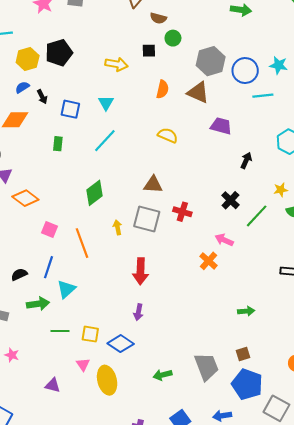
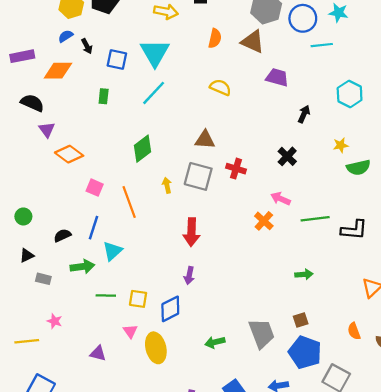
cyan triangle: (106, 103) -> (155, 53), size x1.8
green line: (257, 216) -> (315, 219), moved, turned 40
blue diamond: (121, 344) -> (170, 309), turned -60

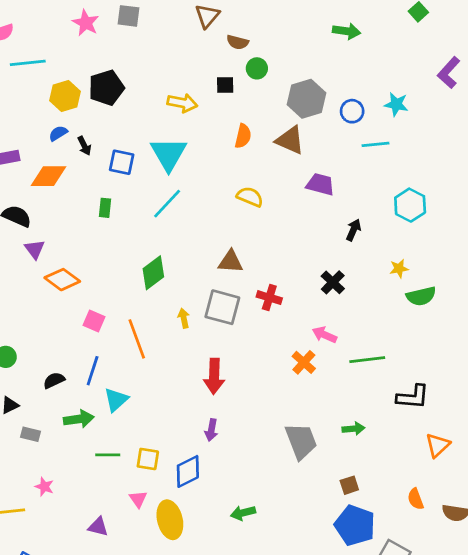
blue circle: (303, 18) -> (352, 111), size x0.7
black L-shape: (354, 230) -> (413, 397), moved
gray trapezoid: (262, 333) -> (301, 441), moved

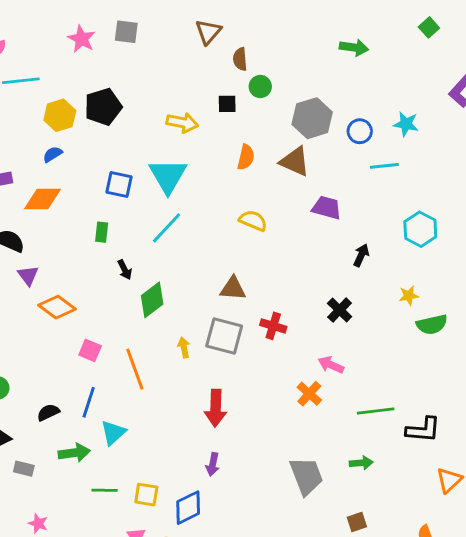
brown semicircle: (238, 42) -> (240, 59), turned 70
black arrow: (84, 146) -> (125, 270), moved
green line: (367, 360) -> (376, 411), moved

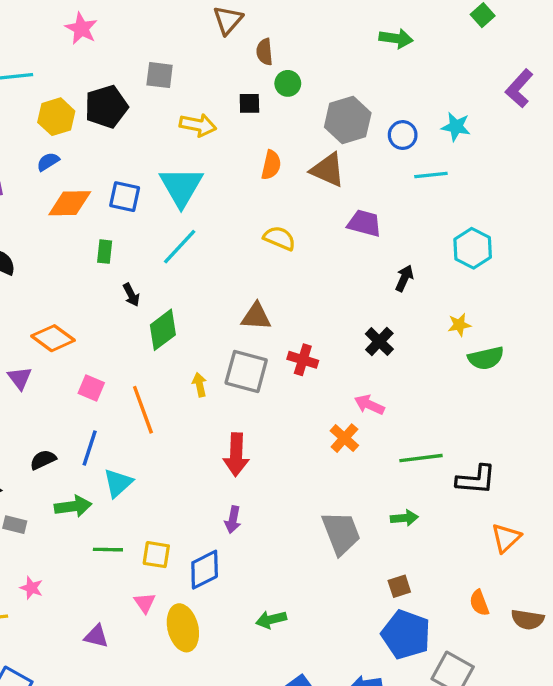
gray square: (126, 32) -> (160, 75), moved
orange diamond: (43, 199) -> (70, 203), moved
purple triangle: (28, 275) -> (20, 378), moved

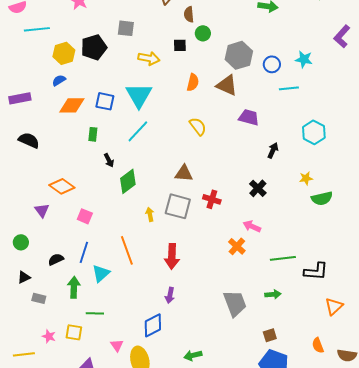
yellow semicircle: (279, 238) -> (198, 126), turned 30
orange line: (143, 410) -> (127, 250), moved
green arrow: (73, 506) -> (74, 287), turned -80
yellow square: (156, 555) -> (74, 332), moved

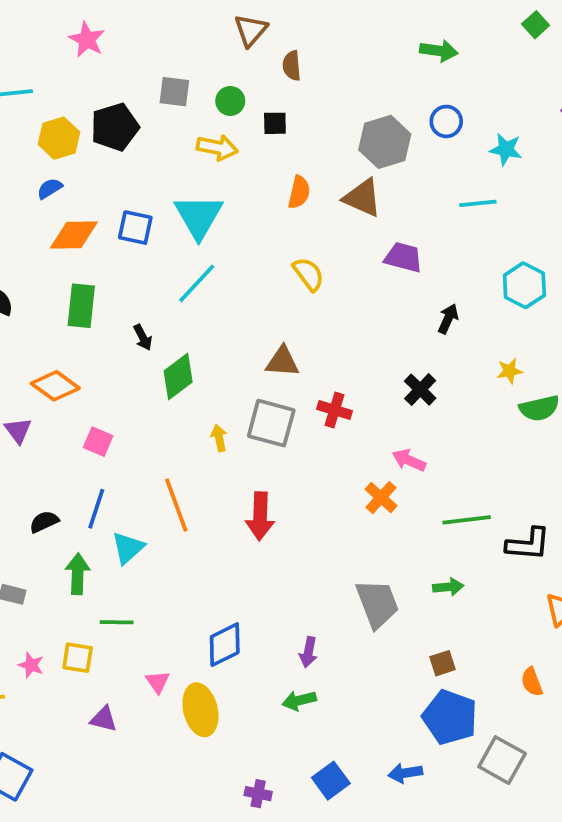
green circle: (203, 33) -> (230, 101), moved
blue circle: (272, 64) -> (446, 121), moved
green rectangle: (93, 134) -> (81, 306), moved, size x1.6
purple arrow: (170, 295) -> (308, 652), moved

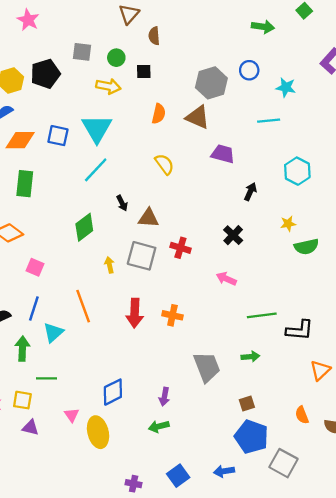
green arrow: (439, 51) -> (263, 27), moved
black arrow: (143, 337) -> (122, 203), moved
orange cross: (381, 498) -> (172, 315), moved, turned -30
purple triangle: (104, 719) -> (30, 428), moved

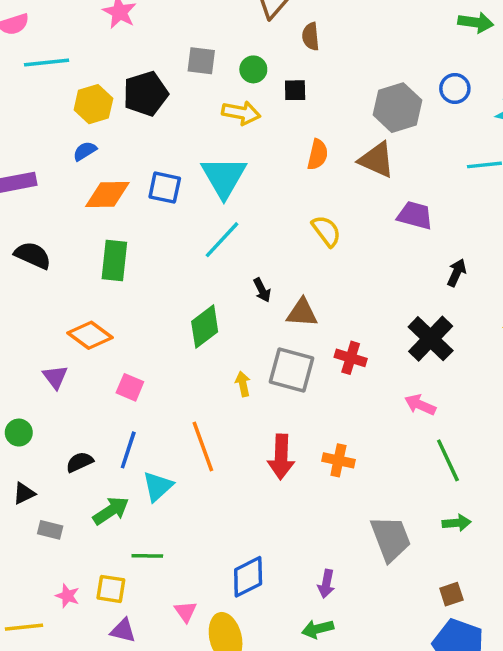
black cross: (233, 235) -> (431, 339), size x1.5
green line: (262, 315) -> (448, 460), moved, turned 72
green arrow: (22, 349) -> (111, 511), turned 55

